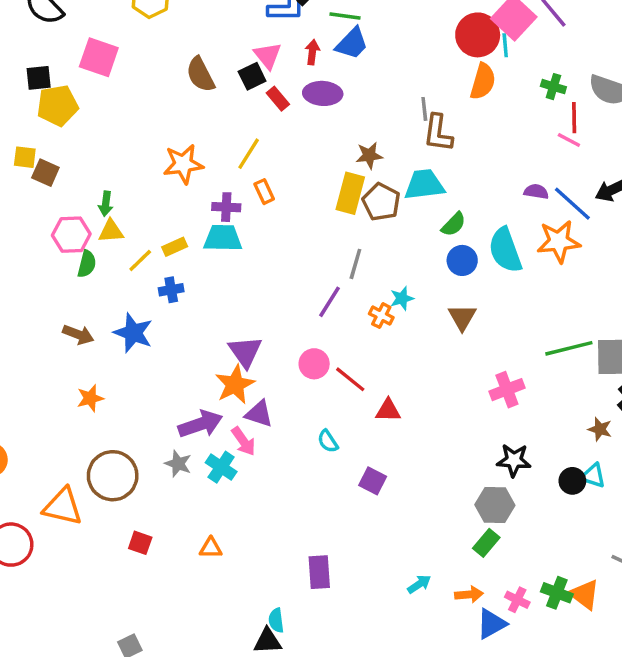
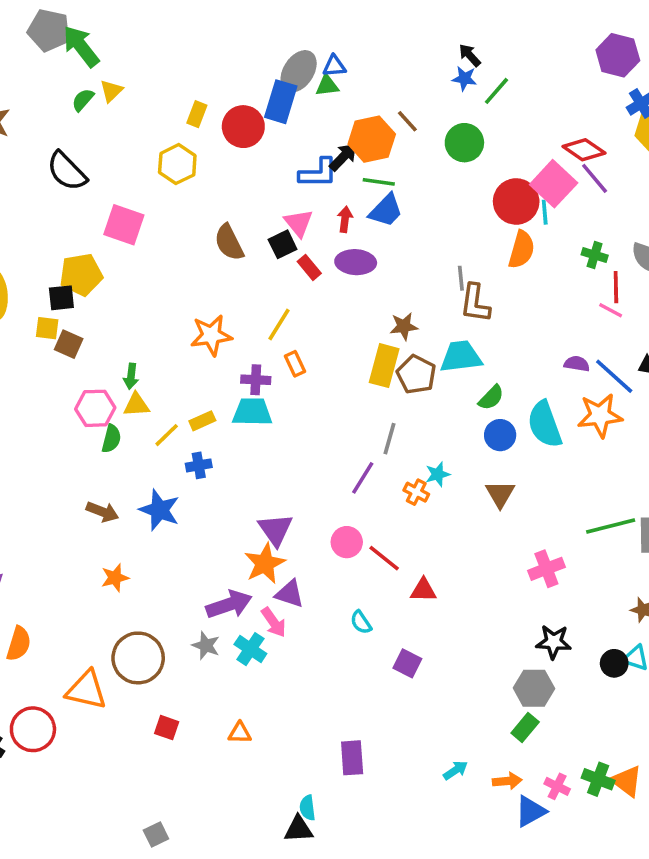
black square: (39, 78) -> (61, 298), moved

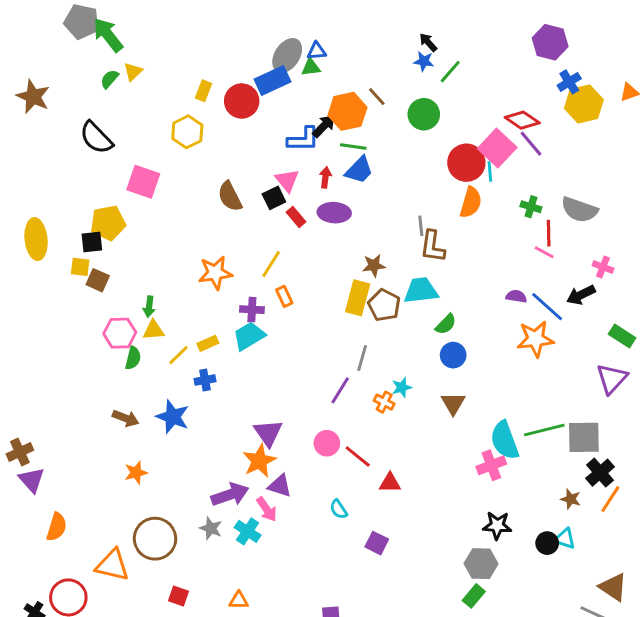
blue rectangle: (281, 102) -> (273, 80), turned 48
cyan trapezoid: (252, 412) -> (249, 336), turned -32
cyan semicircle: (545, 424) -> (505, 440), moved

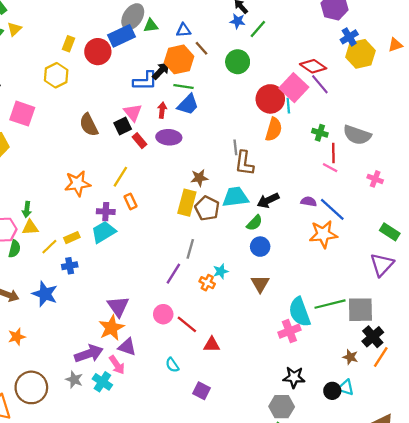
blue triangle: (317, 51) -> (183, 30), moved
black arrow: (581, 295) -> (268, 200), moved

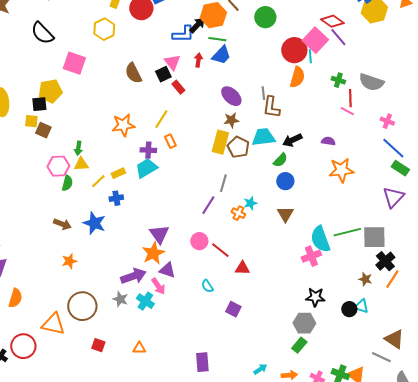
purple ellipse: (169, 137) -> (231, 96), moved, turned 40
blue line: (332, 209) -> (393, 148), moved

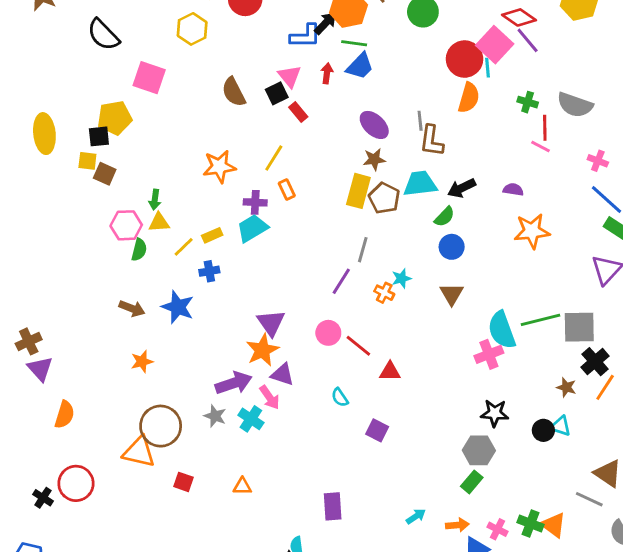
orange triangle: (53, 324) -> (139, 452), moved

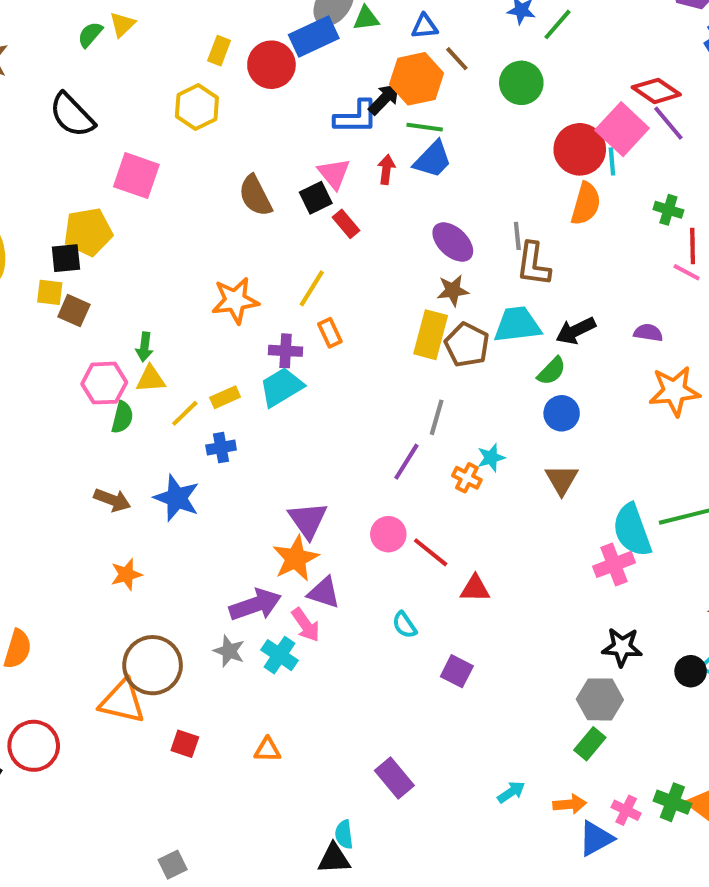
purple rectangle: (333, 506) -> (394, 778), turned -36

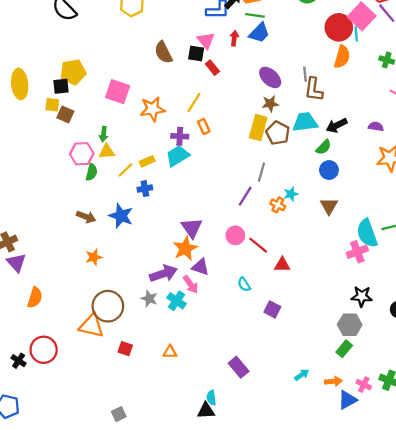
pink square: (136, 176) -> (118, 92), moved
black square: (316, 198) -> (196, 53), turned 35

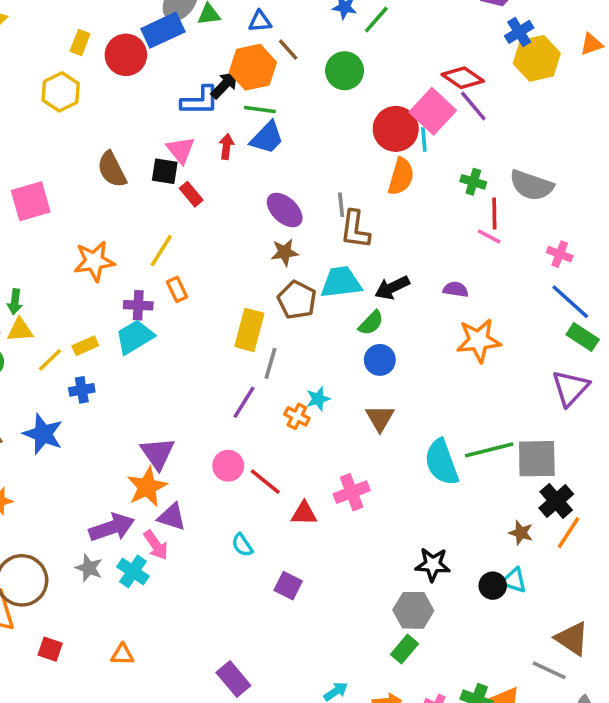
pink square: (118, 92) -> (31, 201), moved, turned -35
yellow rectangle: (258, 128) -> (249, 330), moved
pink cross: (357, 252) -> (352, 492), moved

